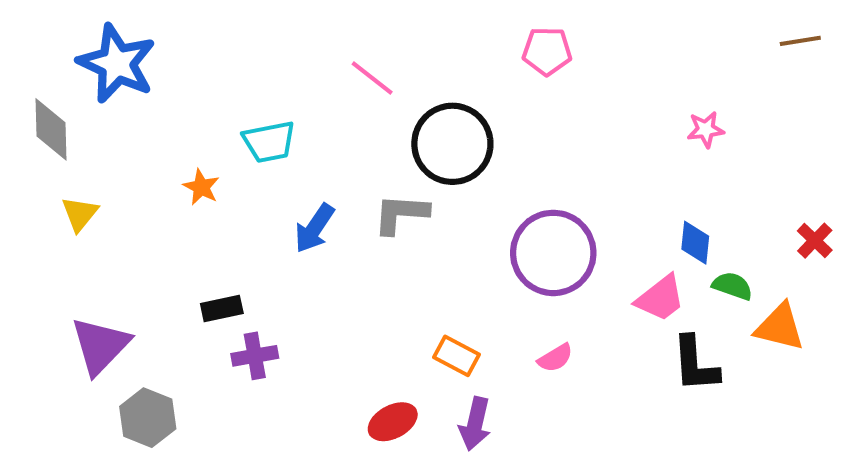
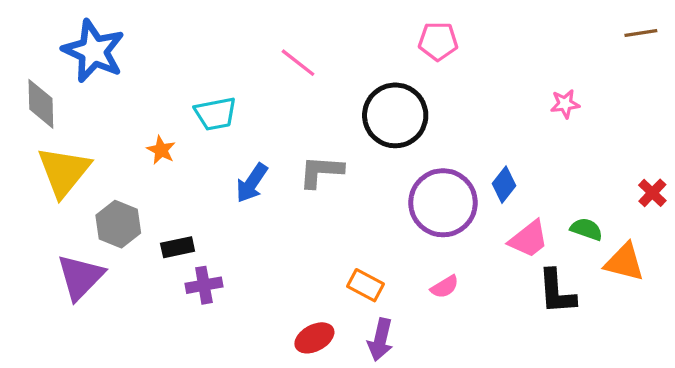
black circle: (452, 144) -> (395, 115), moved
yellow triangle: (80, 214) -> (64, 171), size x1.8
blue diamond: (695, 243) -> (504, 185), moved, turned 32
gray hexagon: (148, 418) -> (118, 224), moved

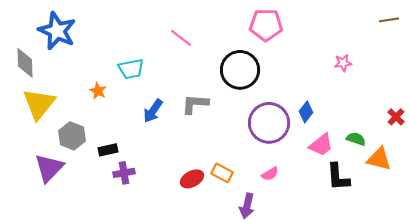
pink pentagon: (438, 41) -> (266, 25), size x1.4
red ellipse: (314, 338) -> (192, 179), moved
purple arrow: (380, 340) -> (247, 206), moved

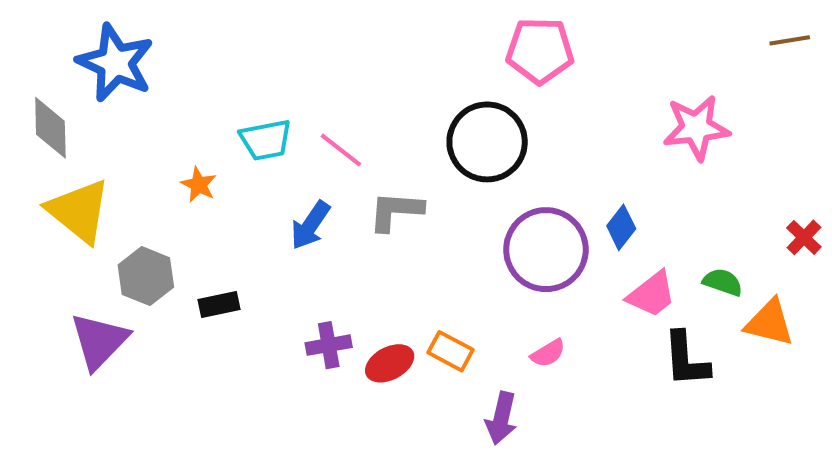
pink line: (181, 38) -> (341, 150), moved
pink star: (343, 63) -> (696, 128), size x1.8
yellow triangle: (39, 104) -> (79, 211), turned -30
purple cross: (124, 173) -> (329, 345), moved

